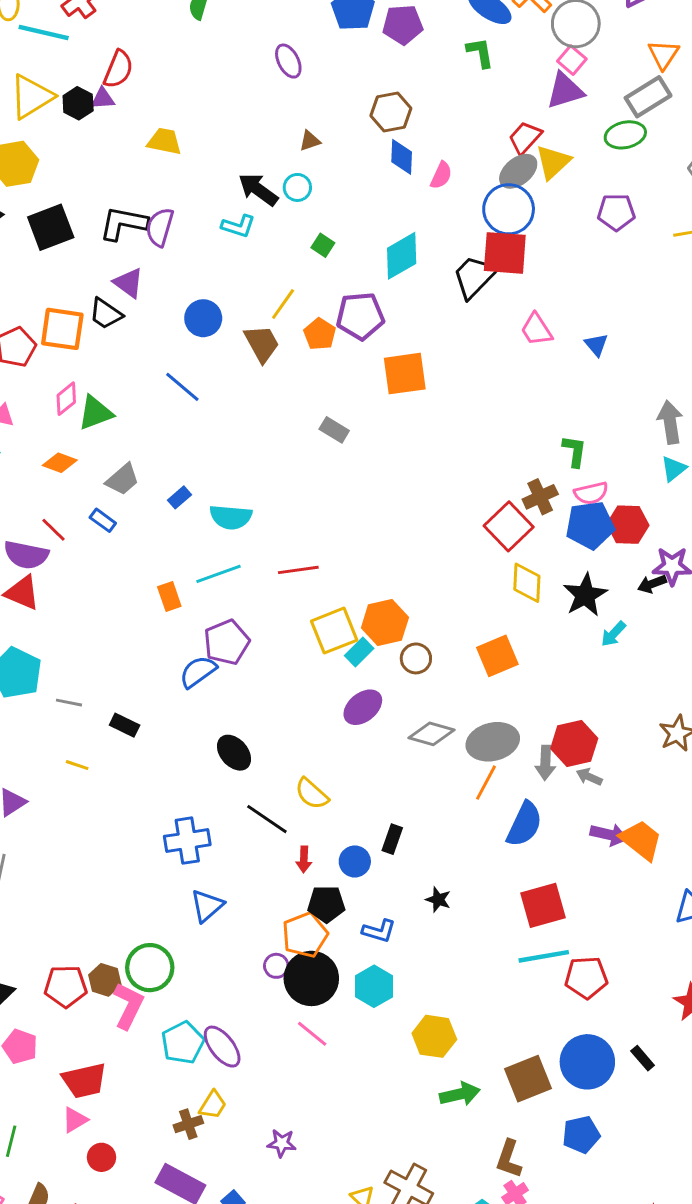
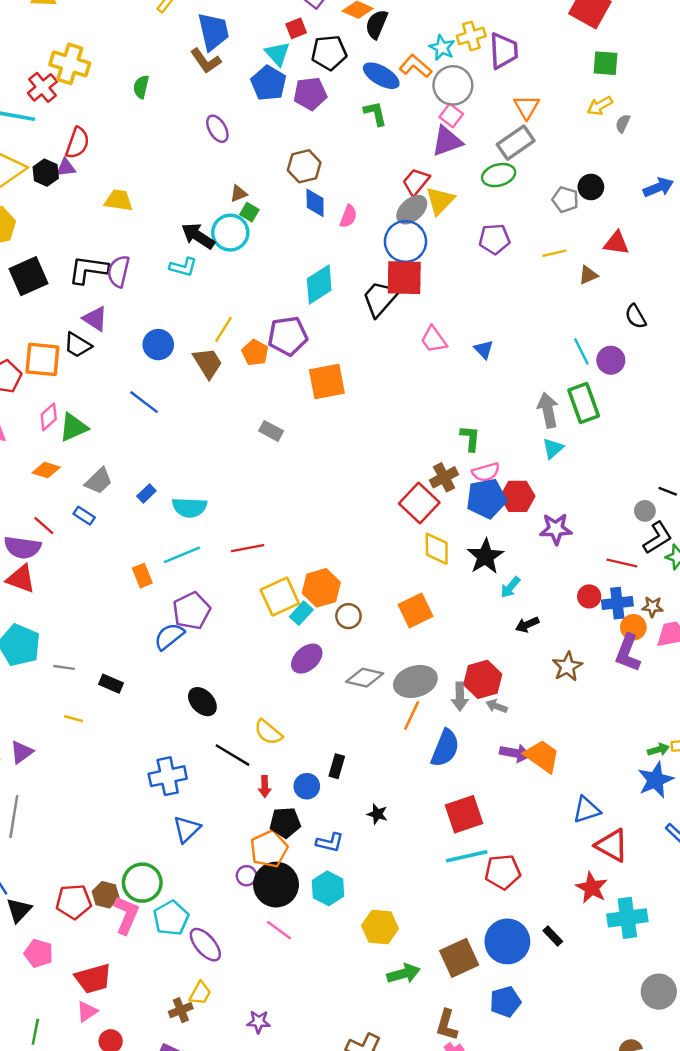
cyan circle: (297, 187) -> (230, 233), size x1.6
green square: (323, 245) -> (249, 212), moved
black arrow: (652, 584) -> (527, 625), moved
cyan pentagon: (183, 1043) -> (171, 918), moved

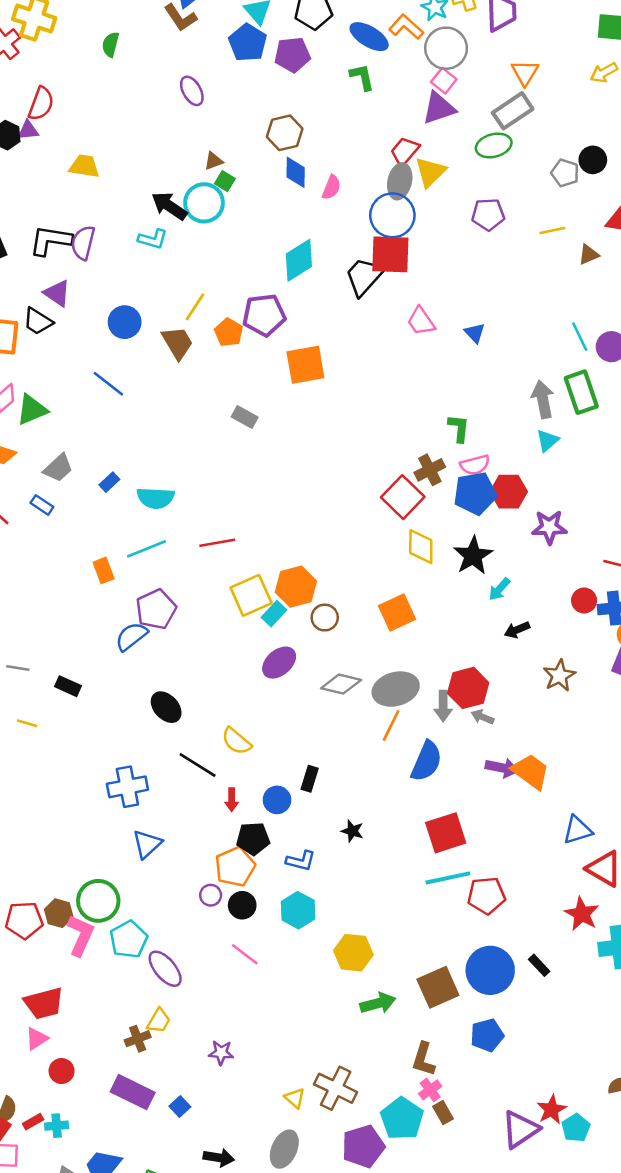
gray ellipse: (412, 210) -> (400, 181), turned -36
black circle: (276, 885) -> (242, 905), size x0.6

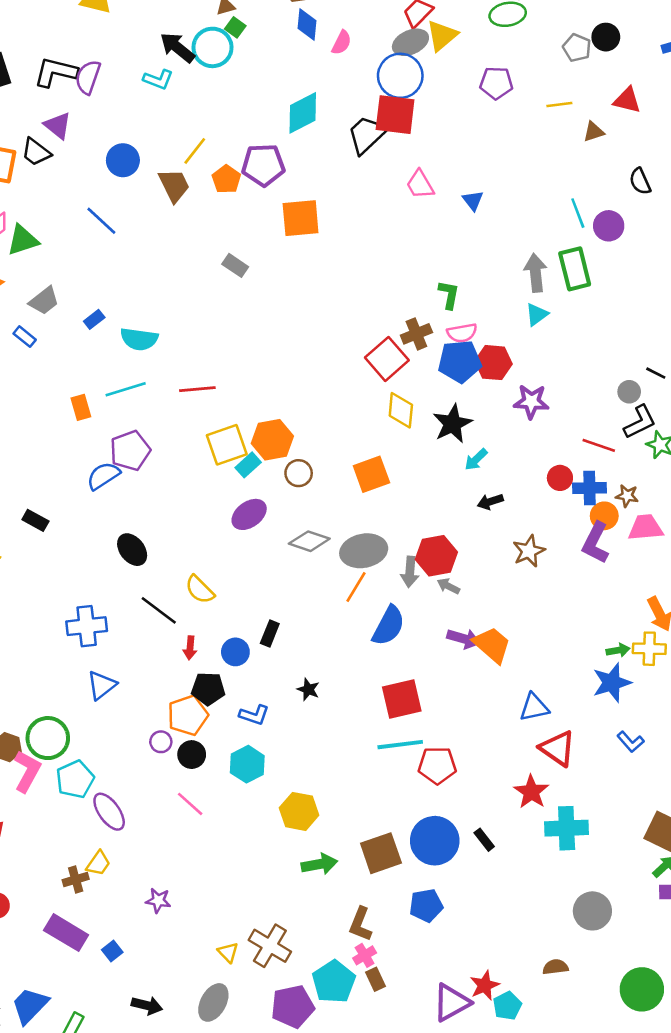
gray ellipse: (400, 181) -> (410, 42), turned 48

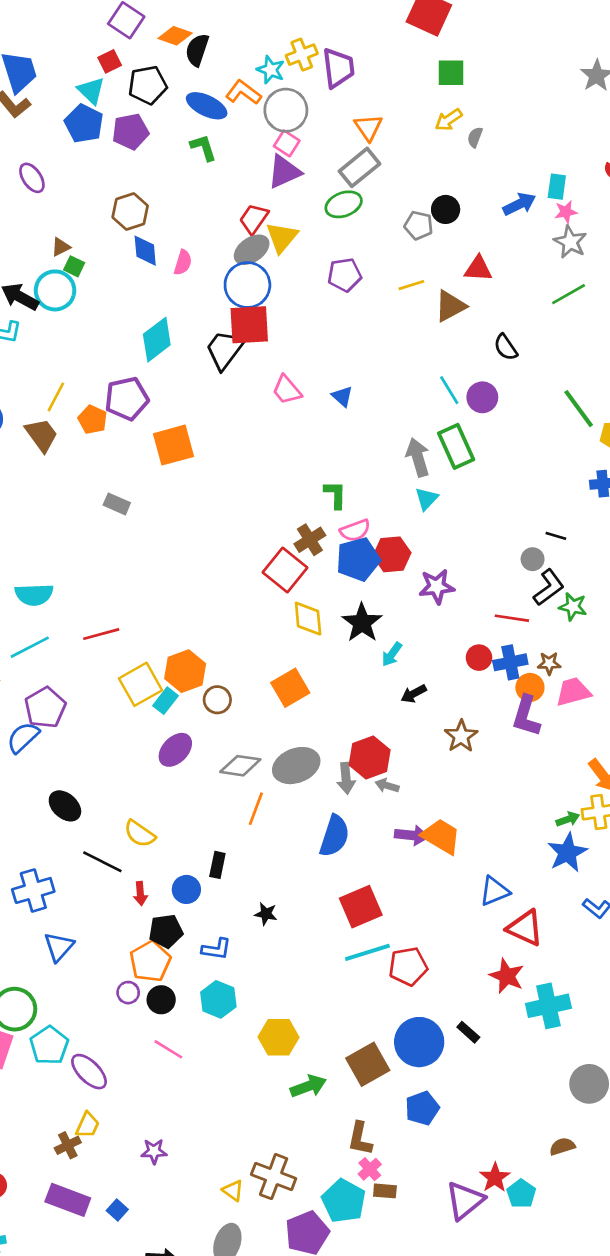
brown triangle: (594, 132) -> (450, 306), size x1.5
orange line: (356, 587) -> (256, 809), moved
brown rectangle: (375, 979) -> (385, 1191), turned -50

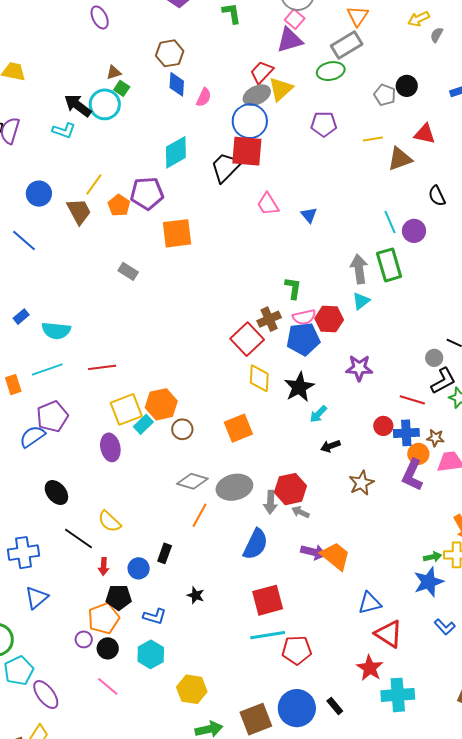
red hexagon: (392, 554) -> (329, 319), moved
purple ellipse: (175, 750) -> (110, 447), moved, turned -64

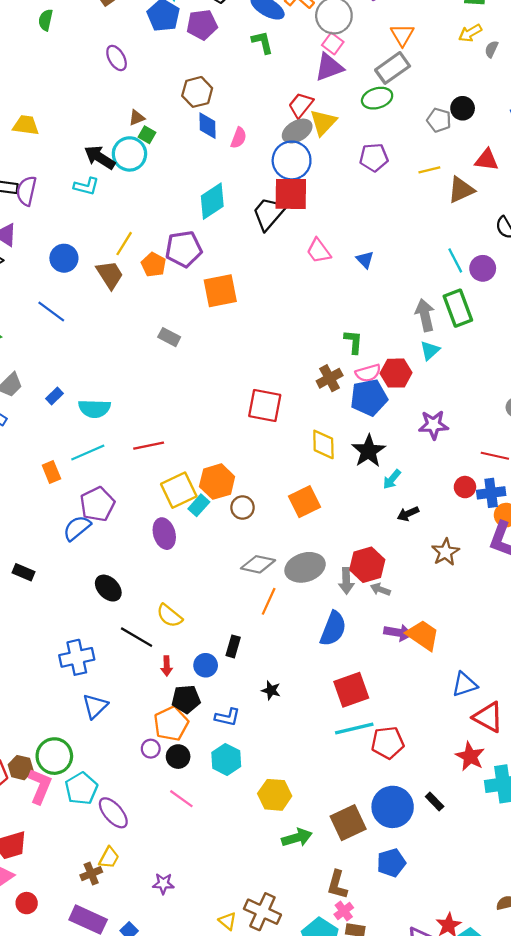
red square: (247, 339) -> (265, 405), moved, turned -32

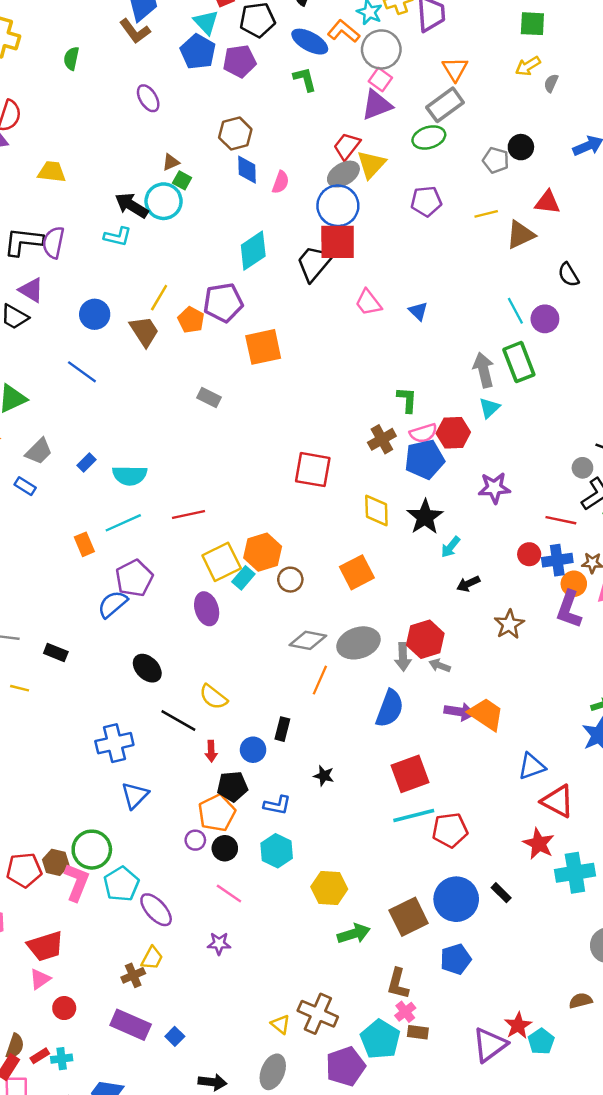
purple star: (163, 884) -> (219, 944), moved

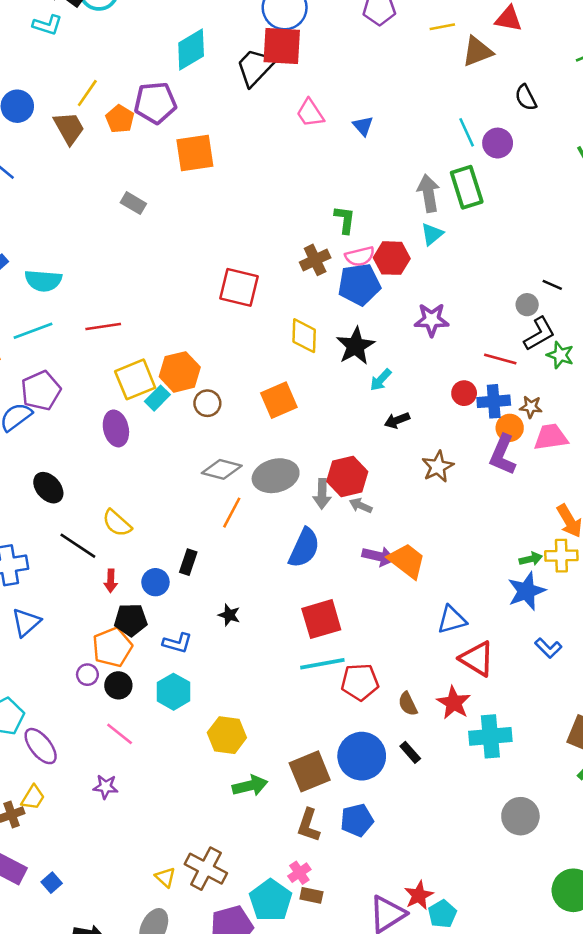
brown L-shape: (398, 984) -> (308, 825), moved
brown semicircle: (581, 1001) -> (408, 704), moved, turned -105

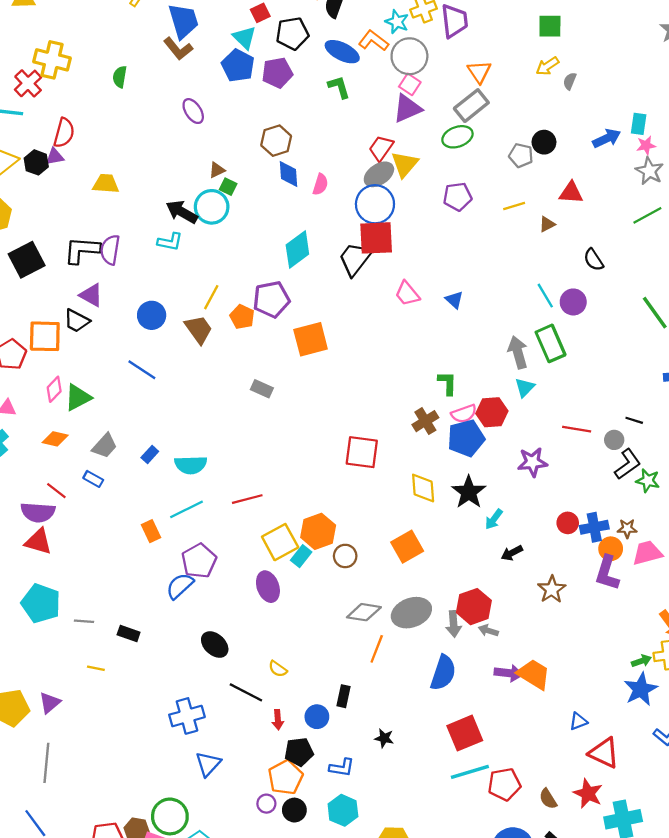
brown triangle: (477, 51) -> (547, 224), size x0.6
red line: (500, 359) -> (577, 429), moved
yellow semicircle: (117, 523) -> (278, 669), size x0.7
blue triangle: (452, 620) -> (578, 721), size x0.7

